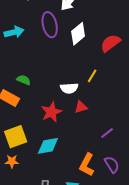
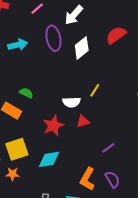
red semicircle: (111, 43) -> (116, 35), moved

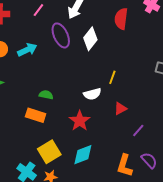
red semicircle: (116, 35) -> (121, 19), turned -35
red triangle: (83, 121) -> (120, 109), moved

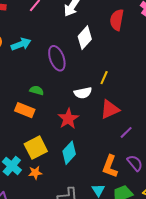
purple ellipse: (61, 35) -> (57, 58), moved
red triangle: (120, 109) -> (110, 109), size x1.5
cyan diamond: (83, 155) -> (69, 153), turned -30

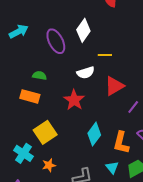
white diamond: (85, 38) -> (83, 30), moved
yellow line: (104, 78) -> (105, 55), turned 72
cyan diamond: (69, 153) -> (94, 134), moved
orange star: (35, 173) -> (49, 165), moved

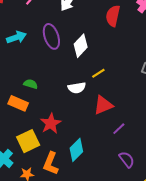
purple ellipse: (56, 41) -> (51, 36), moved
yellow line: (105, 55) -> (98, 73), turned -40
red star: (74, 100) -> (51, 123), moved
orange L-shape: (121, 143) -> (51, 163), moved

